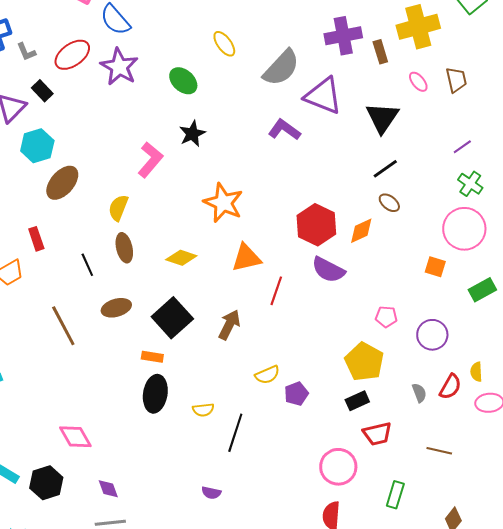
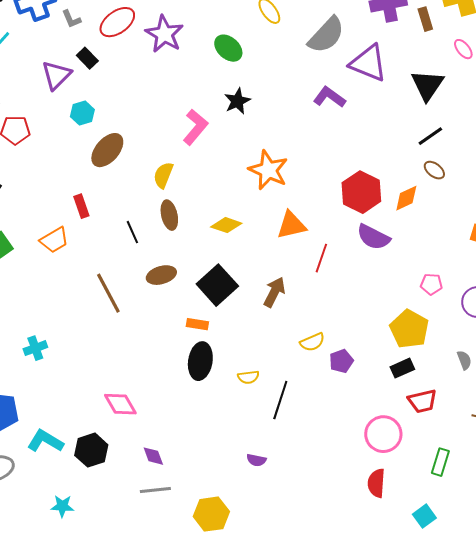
cyan hexagon: (37, 146) -> (82, 113), size x0.7

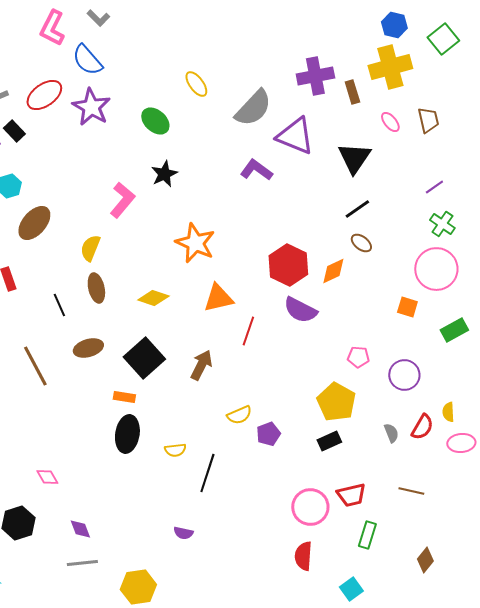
red trapezoid: (422, 401) -> (351, 495), moved
pink diamond: (120, 404) -> (47, 477), size x0.7

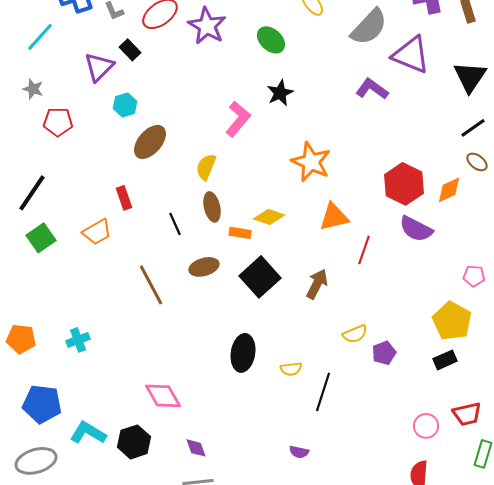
orange rectangle: (124, 397) -> (240, 233), moved
pink diamond: (47, 477) -> (163, 396), size x1.6
pink circle: (310, 507) -> (426, 426), size x0.7

